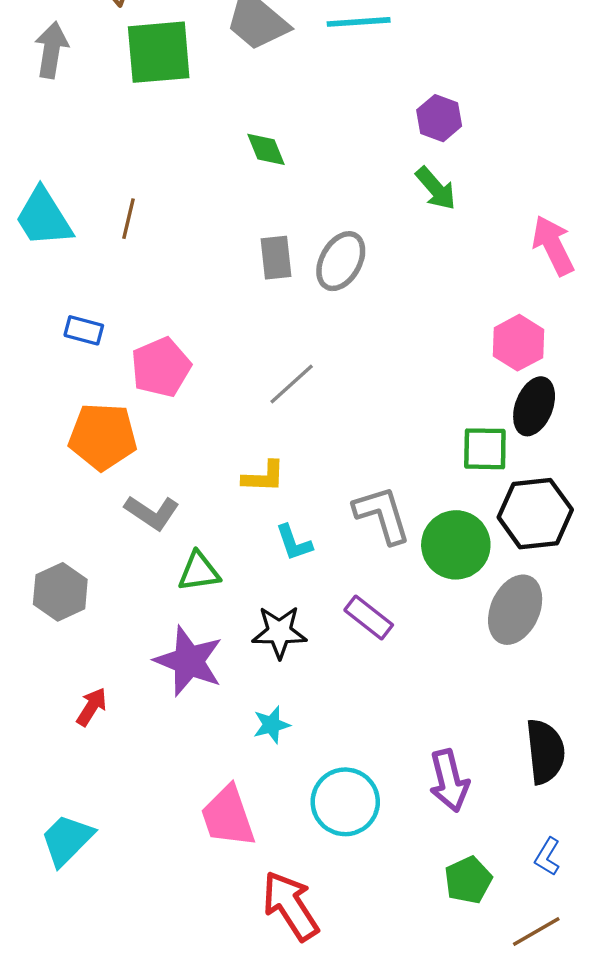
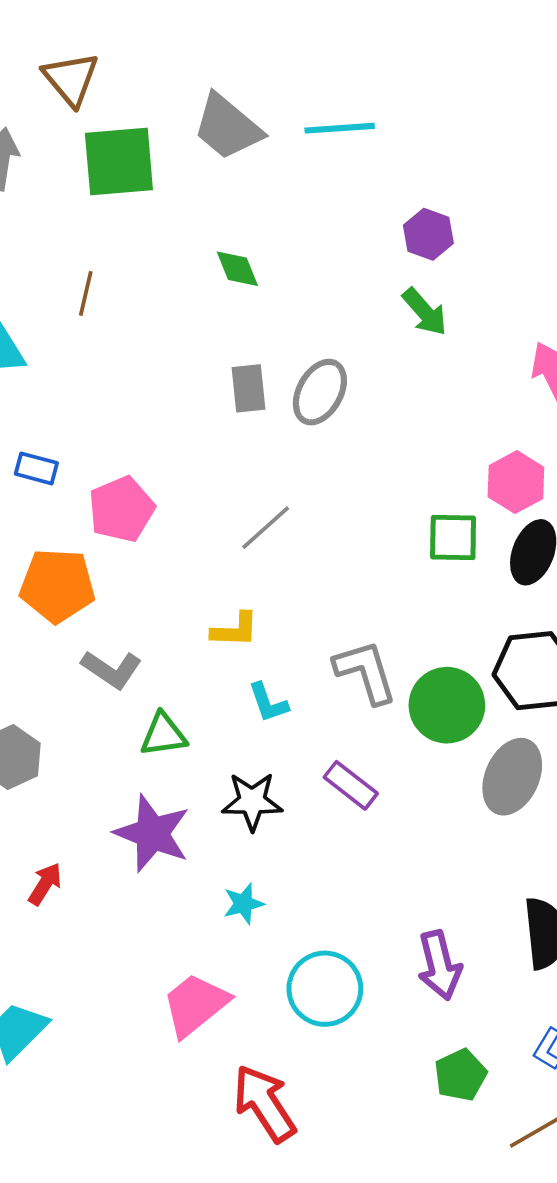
brown line: (128, 219) -> (86, 293), moved
green square: (485, 449) -> (453, 538), moved
pink trapezoid: (228, 816) -> (195, 1005), turned 70

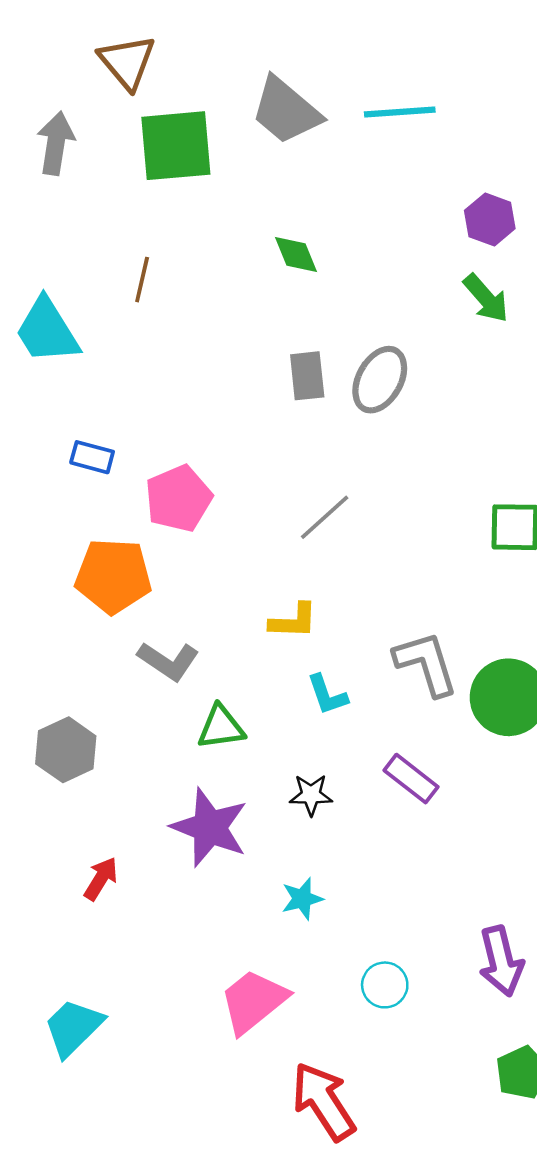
black star: (252, 801) -> (311, 795), size x0.7
cyan circle: (325, 989) -> (385, 985), size x0.6

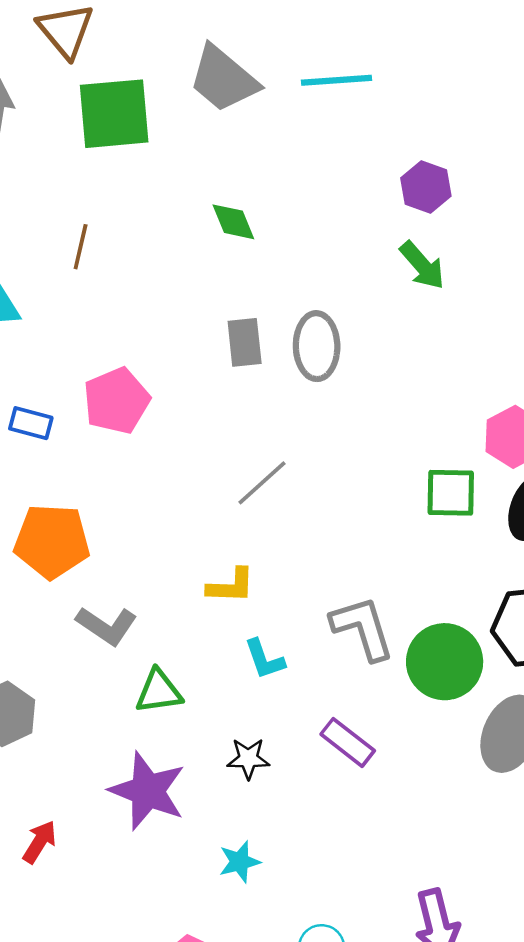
gray ellipse: (380, 380) -> (317, 346), turned -30
pink pentagon: (178, 498) -> (117, 401), moved

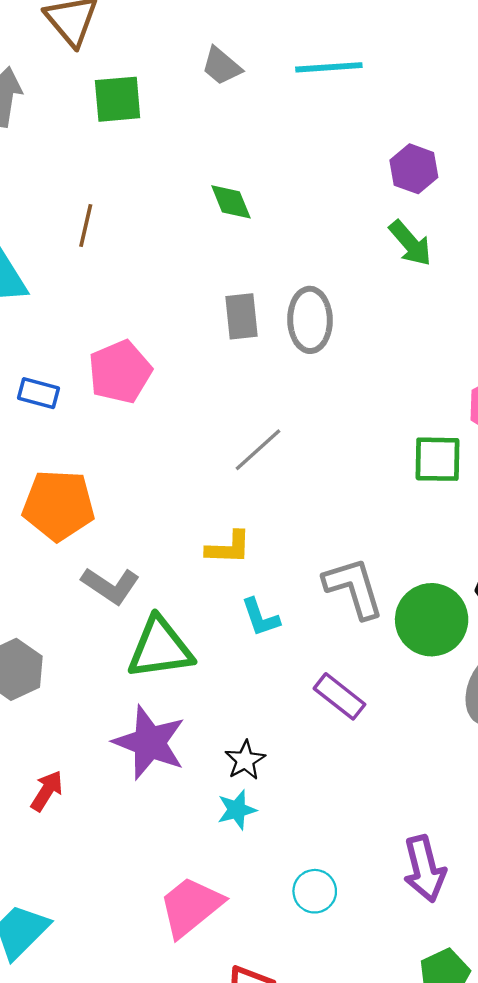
gray trapezoid: (223, 79) -> (221, 66), size x0.6
green square: (114, 114) -> (118, 99), size x0.7
green triangle: (159, 692) -> (160, 648), size x1.5
black star: (248, 759) -> (245, 760), moved, turned -30

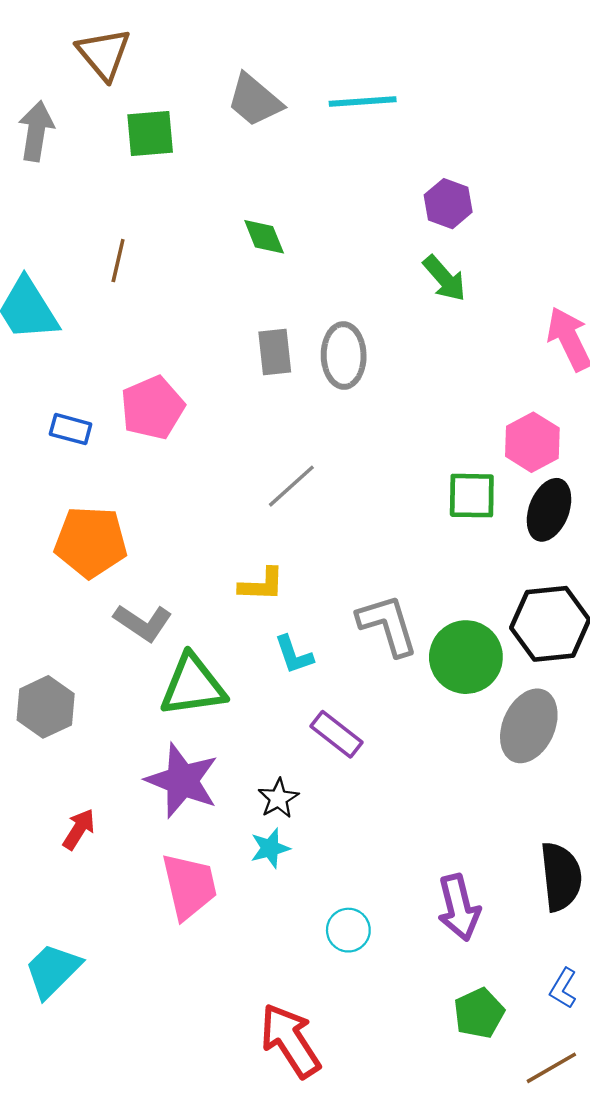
gray trapezoid: (221, 66) -> (255, 100), size x1.4
purple rectangle: (339, 696) -> (336, 734), moved
pink trapezoid: (191, 907) -> (189, 886), moved, turned 116

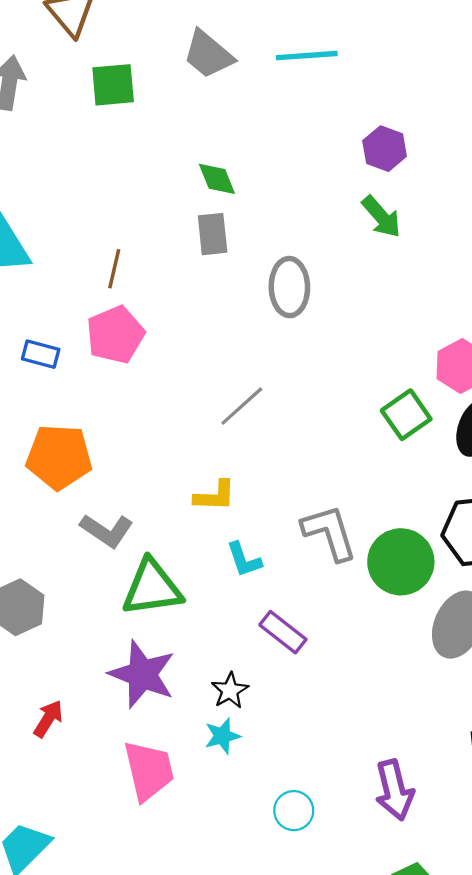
brown line: (118, 261) -> (114, 269), moved
gray rectangle: (275, 352) -> (213, 234), moved
green square: (472, 496) -> (406, 415), turned -36

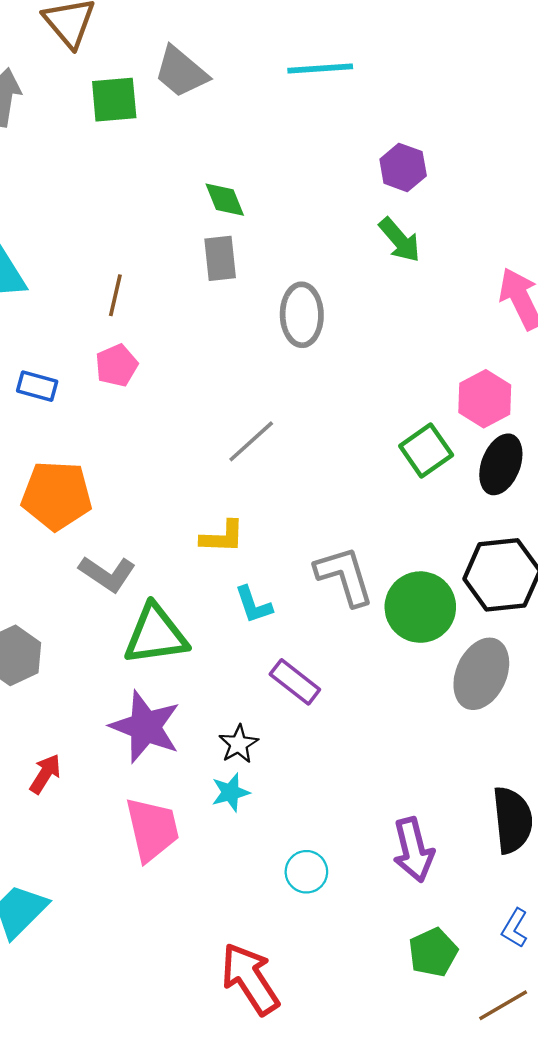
gray trapezoid: (208, 55) -> (181, 72), moved
pink pentagon: (115, 335) -> (117, 365), size x0.7

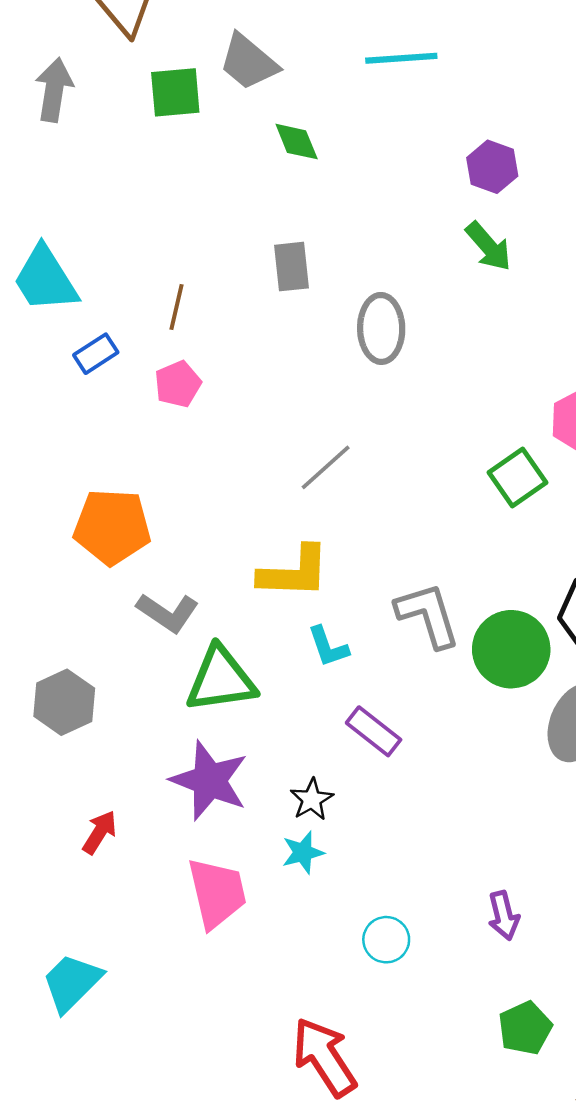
green diamond: (225, 200) -> (297, 142), moved
blue rectangle: (37, 386) -> (96, 354), moved, turned -48
yellow L-shape: (222, 537) -> (294, 572), size x1.5
purple arrow: (413, 850) -> (504, 916), size x0.7

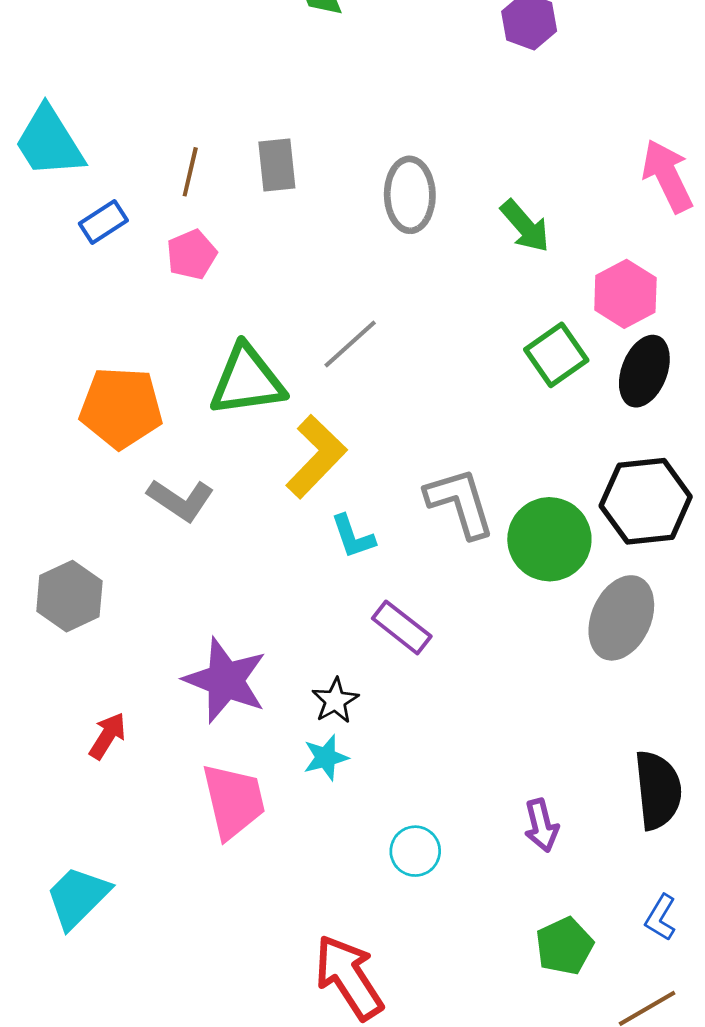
green arrow: (488, 246) -> (525, 226), moved
gray rectangle: (291, 267) -> (277, 165), moved
yellow L-shape: (294, 572) -> (316, 457), turned -48
green triangle: (221, 680) -> (247, 381), moved

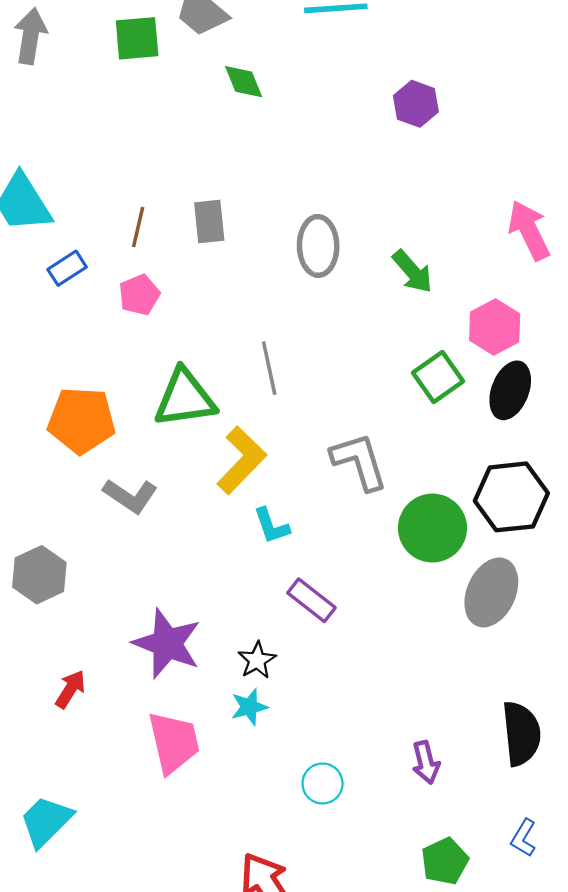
gray line: (350, 344) -> (269, 368), turned -60
gray L-shape: (460, 503) -> (359, 461), moved

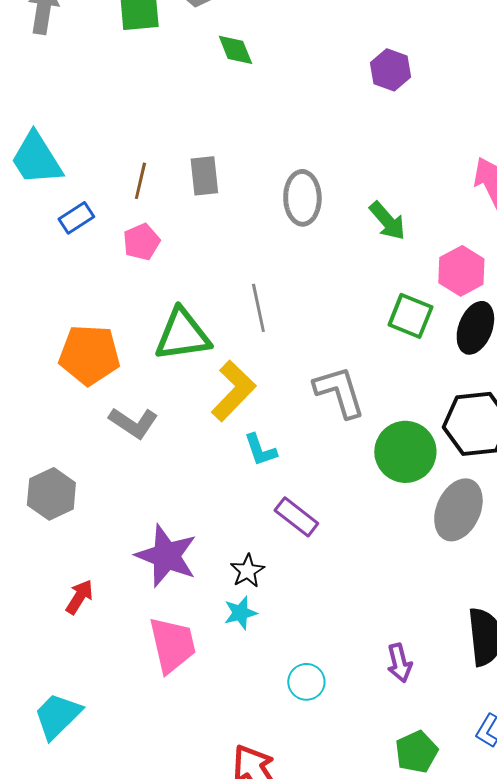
green square: (438, 377) -> (410, 316), turned -33

